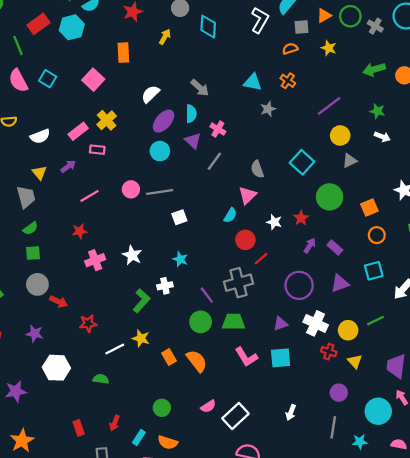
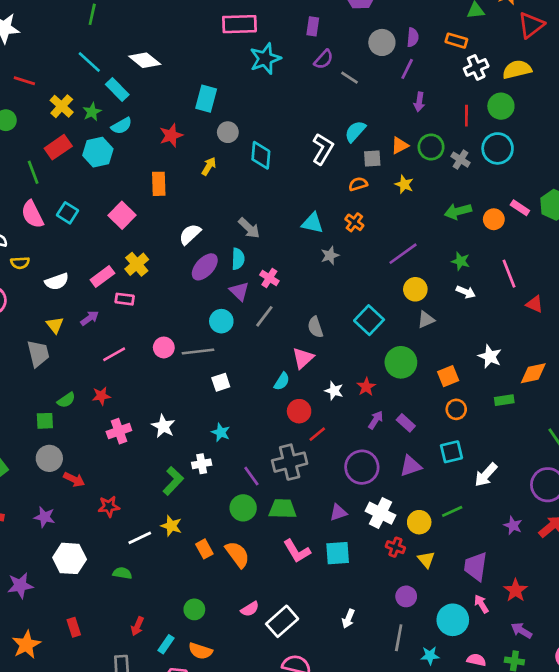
cyan circle: (160, 151) -> (221, 321), moved
green semicircle: (30, 228) -> (66, 400), moved
red rectangle: (79, 428) -> (74, 627), moved

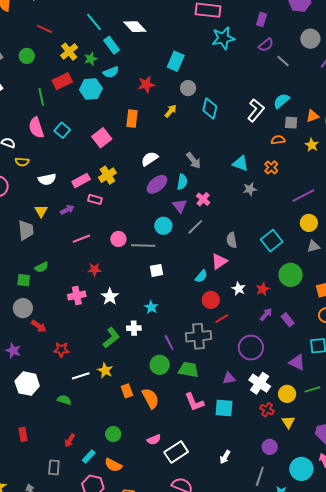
red star: (101, 396) -> (94, 270), moved
purple triangle: (411, 466) -> (297, 362), moved, turned 36

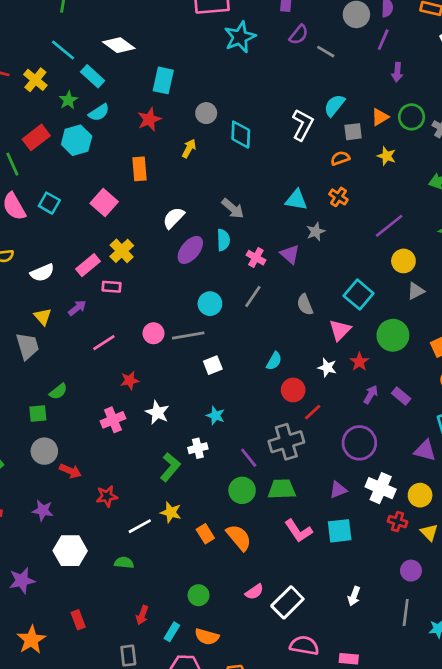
yellow cross: (69, 52) -> (35, 80), moved
cyan rectangle: (176, 61) -> (163, 80), moved
purple triangle: (180, 206) -> (290, 254), moved
pink triangle: (219, 261) -> (340, 330), moved

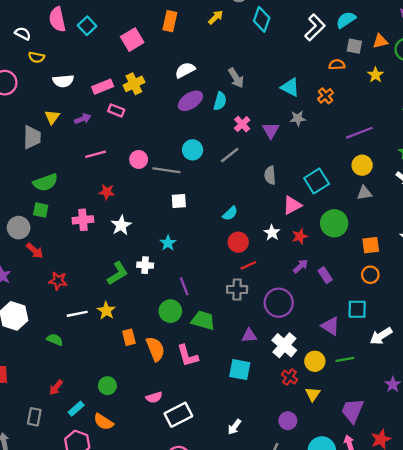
green semicircle: (58, 391) -> (45, 182), size x1.5
green square: (38, 413) -> (41, 210), moved
gray cross: (286, 442) -> (237, 289), moved, size x0.7
pink L-shape: (298, 531) -> (187, 356), moved

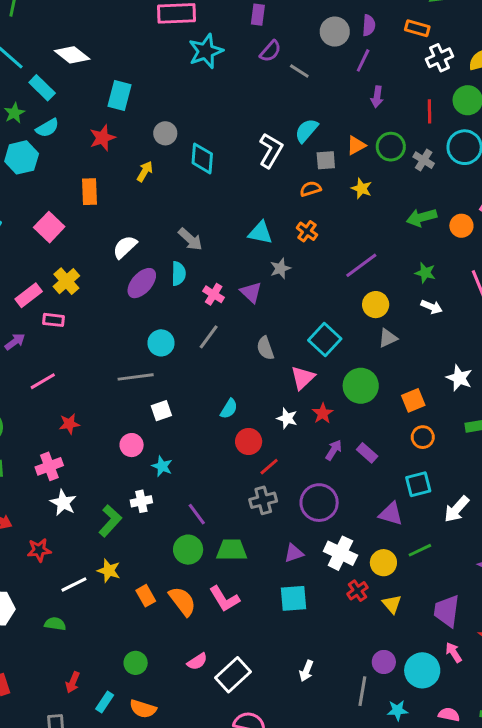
pink circle: (139, 159) -> (132, 445), moved
white star: (121, 225) -> (63, 503), moved
red cross: (289, 377) -> (358, 591), turned 35
purple circle: (288, 421) -> (384, 662), moved

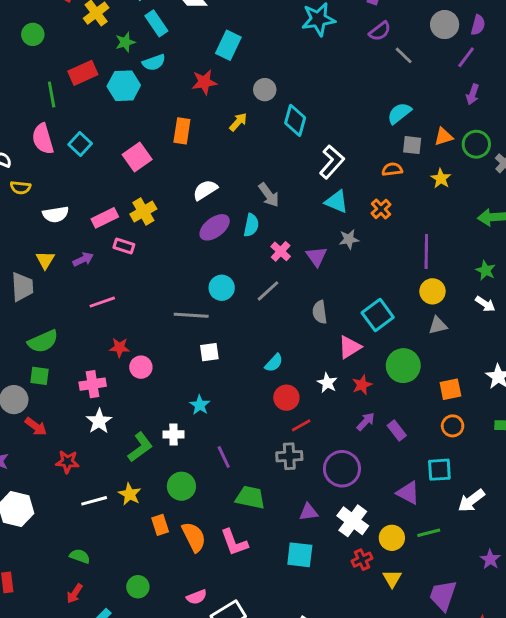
white L-shape: (271, 150) -> (332, 162), moved
purple line: (361, 265) -> (426, 251), turned -64
pink circle: (132, 445) -> (141, 367), moved
green circle: (188, 550) -> (181, 486), moved
green semicircle: (55, 624) -> (80, 556), moved

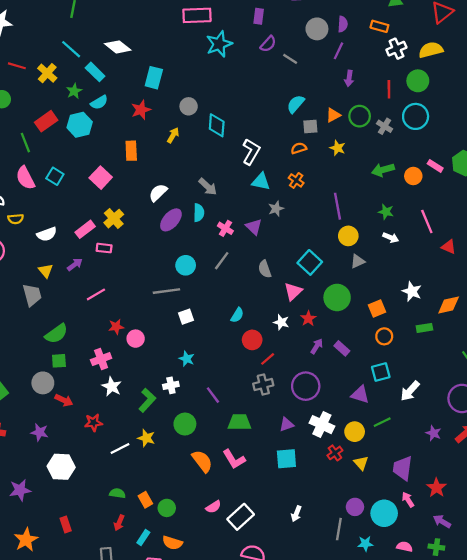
orange rectangle: (160, 525) -> (145, 500), moved

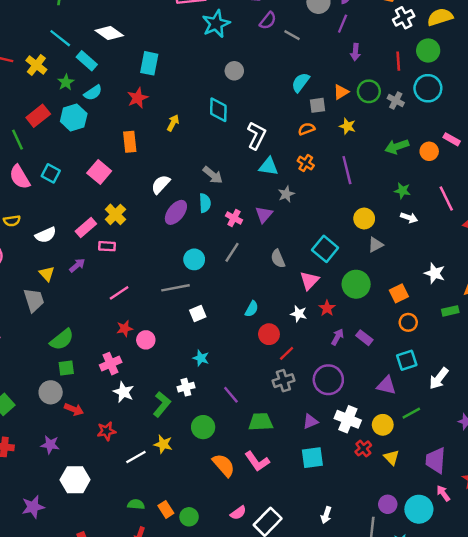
gray circle: (189, 106) -> (234, 71), moved
purple line: (337, 206) -> (347, 170), moved
purple triangle: (254, 227) -> (264, 215), turned 30
pink line: (96, 294) -> (119, 293), moved

